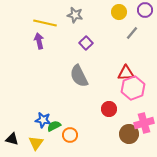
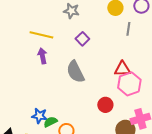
yellow line: (45, 23) -> (41, 35), moved
gray line: (132, 33) -> (128, 29), turned -32
purple arrow: (39, 41) -> (42, 56), moved

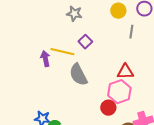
yellow line: (41, 35) -> (62, 52), moved
pink hexagon: (129, 84) -> (119, 92), moved

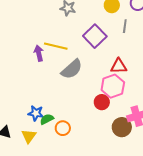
purple square: (85, 42) -> (95, 36), moved, size x1.6
gray semicircle: (78, 75) -> (72, 69), turned -105

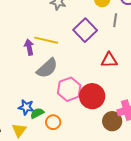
gray semicircle: (72, 69) -> (47, 68), moved
pink hexagon: (113, 86) -> (69, 89), moved
red circle: (102, 102) -> (92, 96), size x1.6

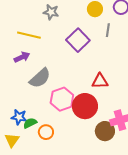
yellow line: (46, 40) -> (29, 35), moved
purple arrow: (29, 47) -> (22, 57), turned 77
red triangle: (109, 60) -> (100, 81), moved

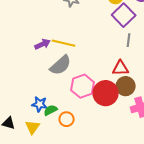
gray line: (108, 30) -> (129, 40), moved
yellow line: (29, 35) -> (64, 43), moved
purple square: (78, 40) -> (124, 15), moved
brown circle: (105, 131) -> (126, 86), moved

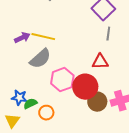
brown circle: (126, 86) -> (97, 102), moved

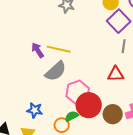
purple arrow: (22, 38) -> (38, 50), turned -98
red circle: (85, 87) -> (89, 105), moved
green semicircle: (30, 104) -> (72, 116), moved

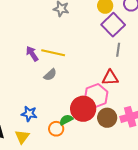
gray semicircle: (56, 71) -> (50, 75), size x0.6
pink hexagon: (78, 92) -> (96, 96), moved

